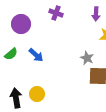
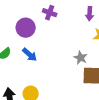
purple circle: (21, 24) -> (26, 28), moved

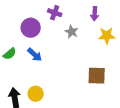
gray star: (81, 58) -> (72, 32), moved

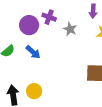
purple cross: (55, 13) -> (49, 17), moved

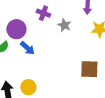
purple circle: (29, 25) -> (16, 29), moved

